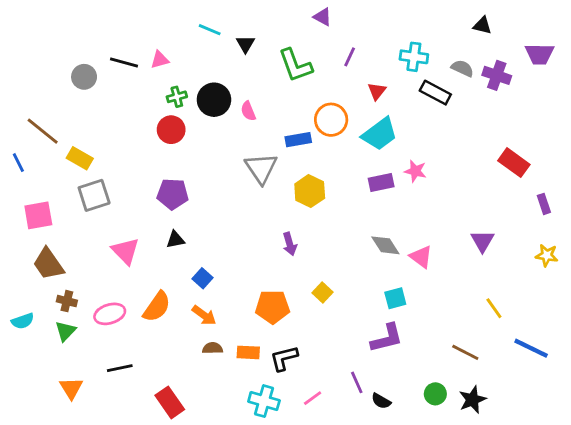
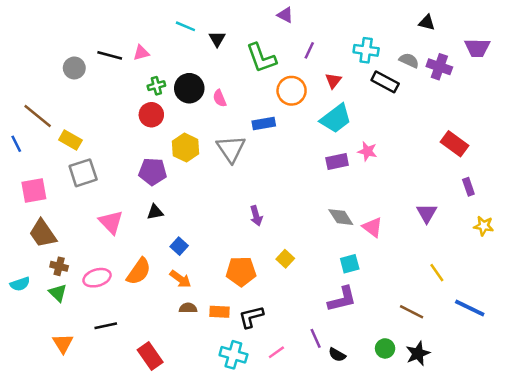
orange circle: (331, 120) -> (292, 91), moved
yellow hexagon: (310, 191) -> (185, 148), moved
purple rectangle: (544, 204) -> (468, 187), moved
green triangle: (65, 331) -> (58, 293), turned -30

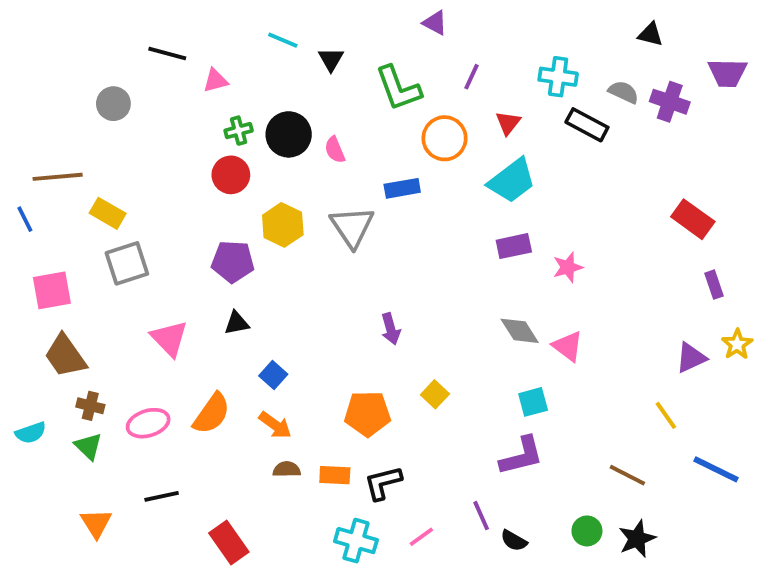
black line: (110, 55) -> (167, 54), moved
brown line: (38, 116) -> (58, 177), turned -44
pink star: (367, 151) -> (568, 267), moved, turned -30
purple triangle: (427, 213) -> (691, 358), moved, turned 35
yellow star: (484, 226) -> (737, 344), turned 30

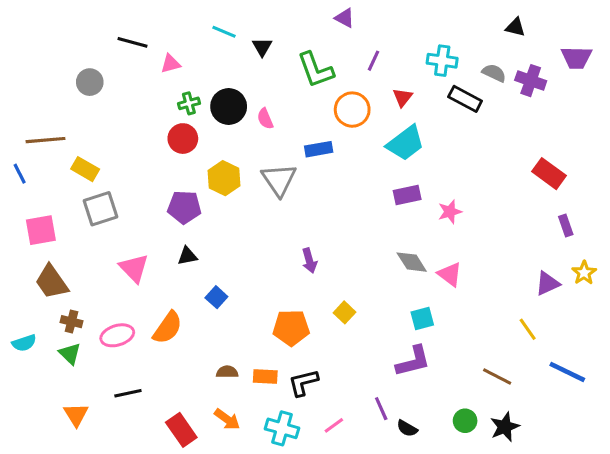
orange arrow: (275, 425) -> (227, 419), moved

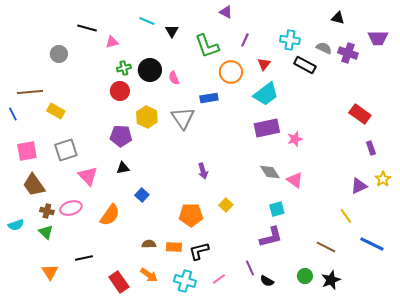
purple rectangle: (407, 195) -> (267, 128), size x1.4
gray square: (100, 209) -> (66, 150), moved
pink ellipse: (117, 335) -> (71, 208), moved

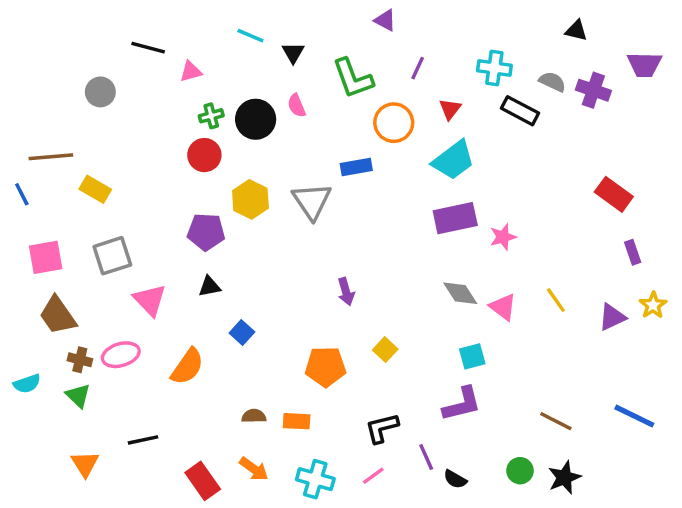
pink semicircle: (174, 78) -> (297, 106), moved
yellow line: (346, 216) -> (556, 300), moved
black L-shape: (199, 251) -> (382, 428), moved

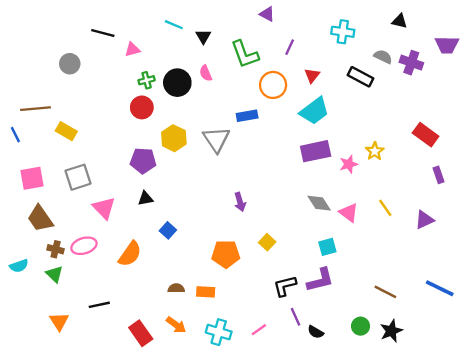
cyan cross: (494, 68) -> (343, 32), moved
yellow star: (653, 305) -> (375, 151), moved
black L-shape: (382, 428) -> (285, 286), moved

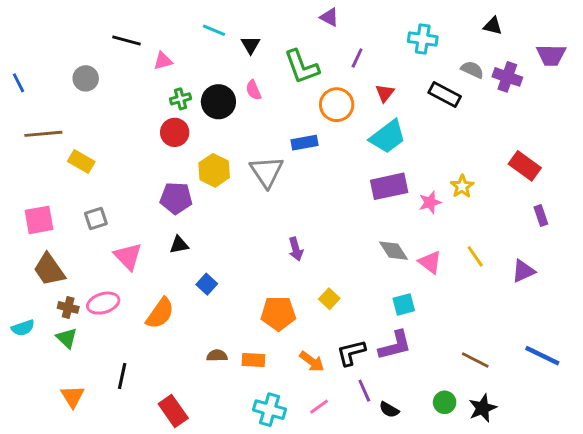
blue line: (15, 135) -> (19, 83), moved
gray square: (78, 177) -> (96, 218), size x0.7
black line: (99, 305) -> (122, 376), turned -66
orange arrow: (176, 325) -> (312, 361), moved

